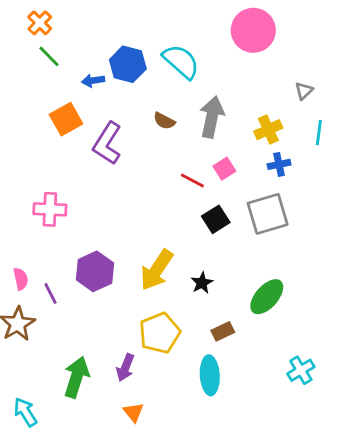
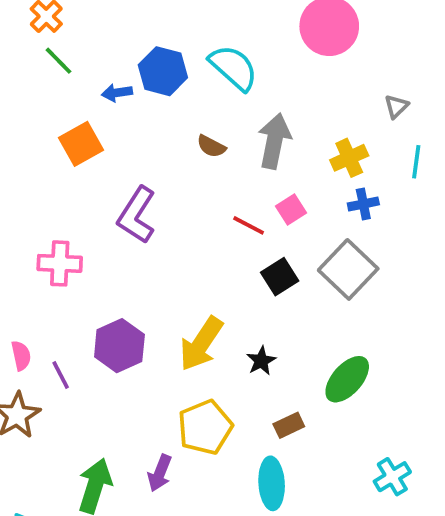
purple L-shape: (107, 143) -> (137, 215), moved
gray square: (268, 214) -> (348, 269), turned -30

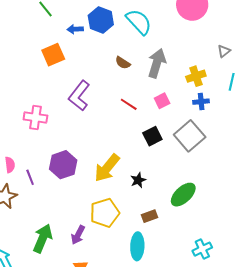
red line: (249, 225) -> (129, 104), moved

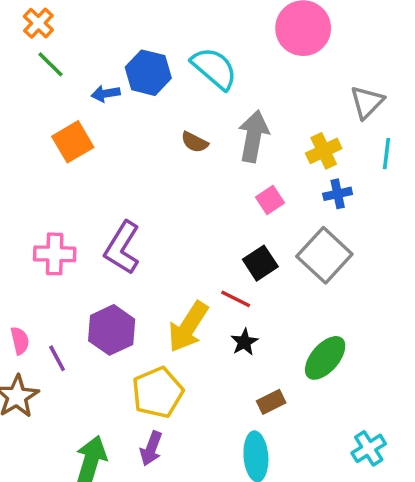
gray triangle: (224, 51) -> (367, 102), size x1.5
purple L-shape: (79, 96) -> (122, 248), moved
red line: (129, 104) -> (236, 299), moved
yellow pentagon: (105, 213) -> (158, 392), moved

